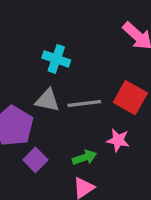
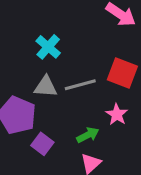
cyan cross: (56, 59) -> (48, 47), turned 30
pink star: (118, 140) -> (117, 114), turned 30

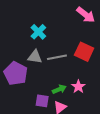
pink star: (117, 114) -> (78, 87), moved
purple square: (42, 144) -> (42, 101), moved, turned -32

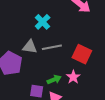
cyan cross: (38, 32) -> (43, 22), moved
red square: (84, 52) -> (82, 54), moved

